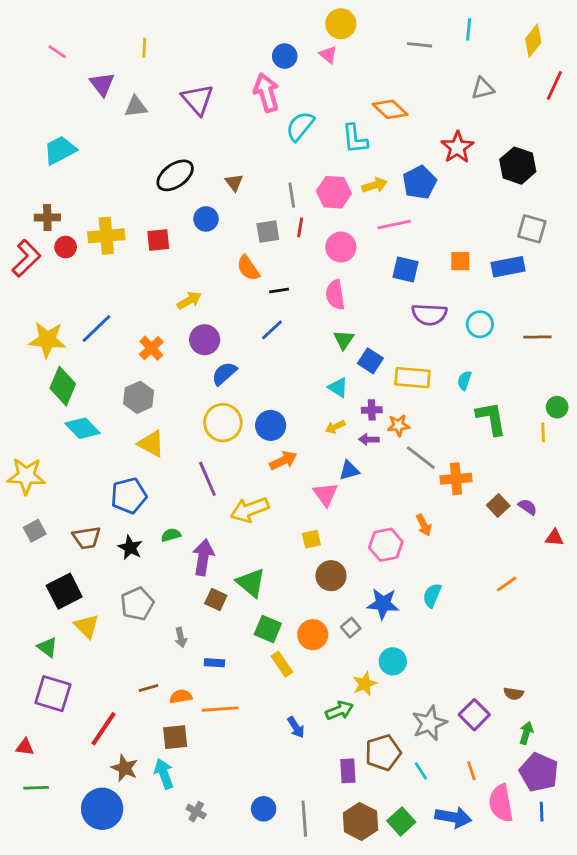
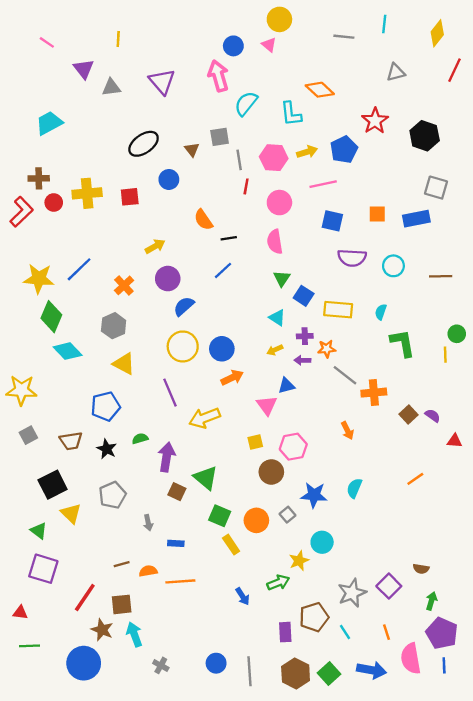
gray square: (268, 232) -> (220, 137), moved
pink hexagon: (386, 545) -> (293, 447), moved
brown square: (175, 737) -> (122, 604), moved

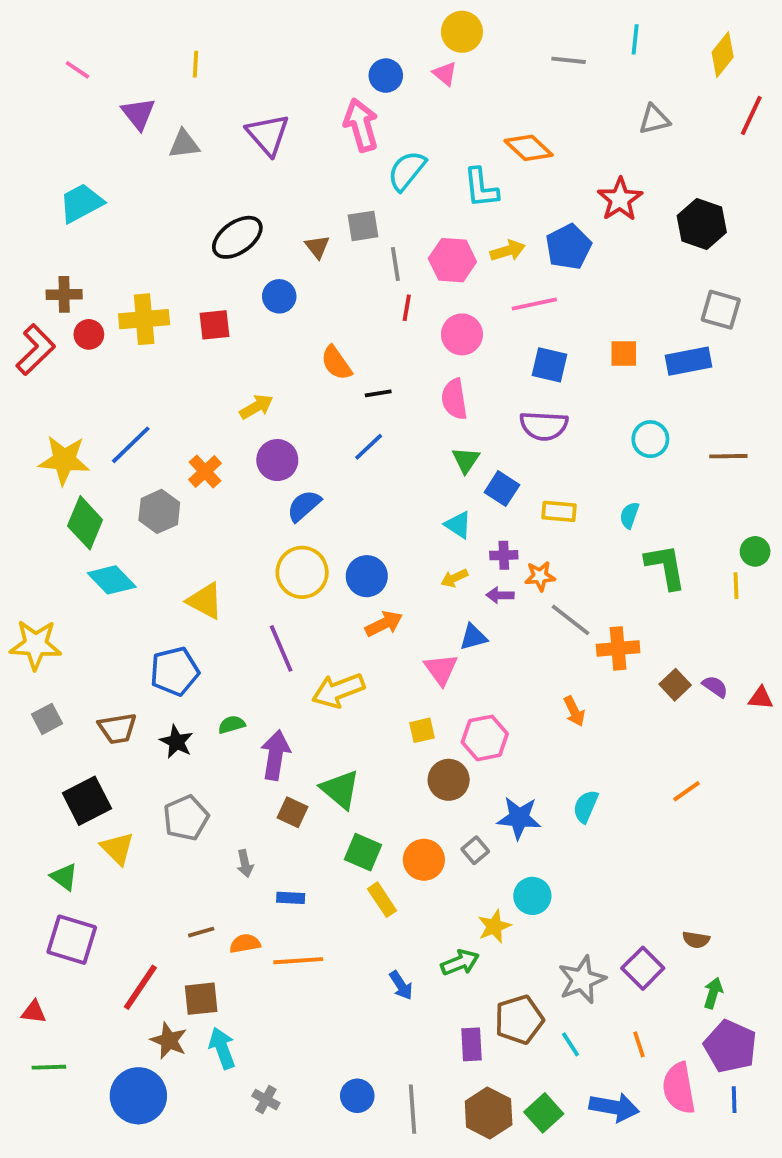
purple semicircle: (352, 258) -> (544, 426), moved
yellow rectangle: (338, 310) -> (559, 511), size x0.7
gray hexagon: (114, 326) -> (159, 511), moved
red triangle: (454, 441) -> (761, 698), moved

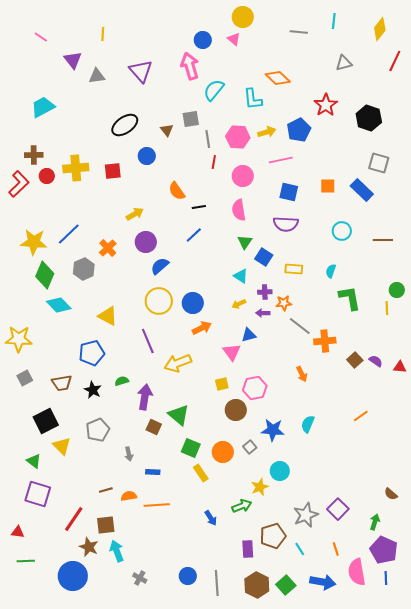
blue rectangle: (688, 361) -> (362, 190), turned 55
brown semicircle: (696, 940) -> (391, 494), moved, turned 32

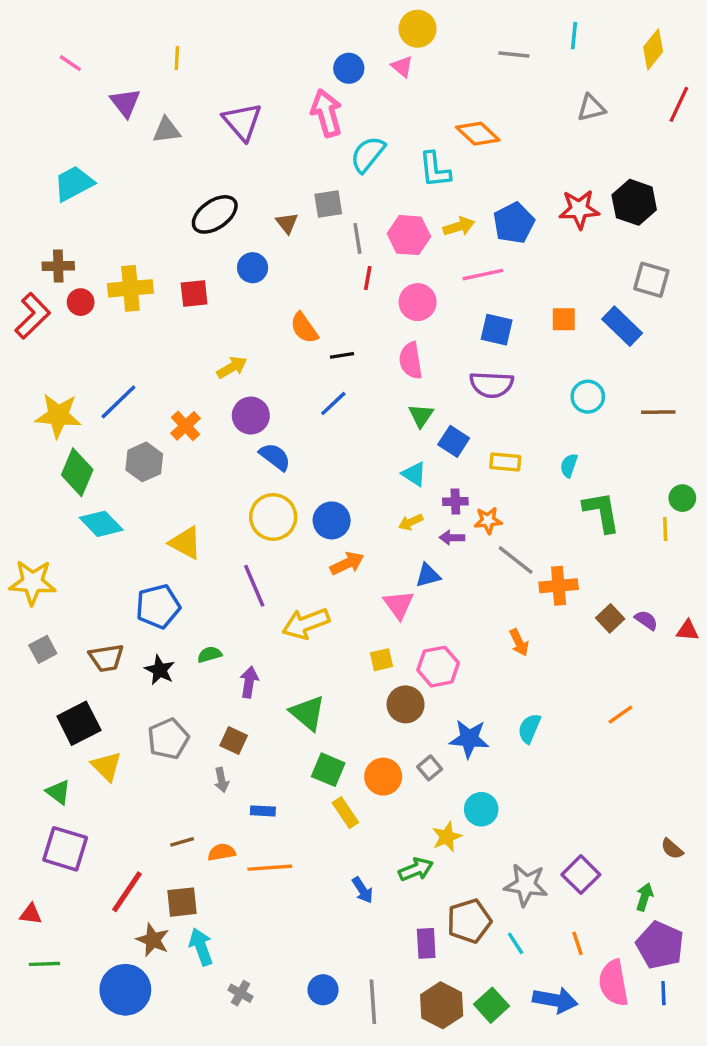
red star: (326, 105) -> (579, 209), moved, turned 30
blue semicircle: (160, 266) -> (275, 457), turned 78
purple arrow: (145, 397) -> (249, 682), size x0.7
brown square: (154, 427) -> (234, 740), moved
gray star: (306, 515) -> (526, 885), turned 30

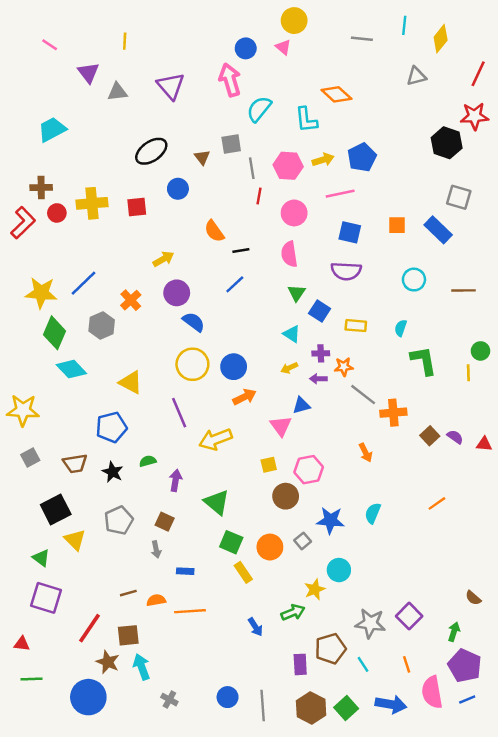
yellow diamond: (653, 49) -> (441, 39), moved
red star: (579, 209) -> (474, 116), moved
blue line: (663, 993) -> (467, 700), turned 70

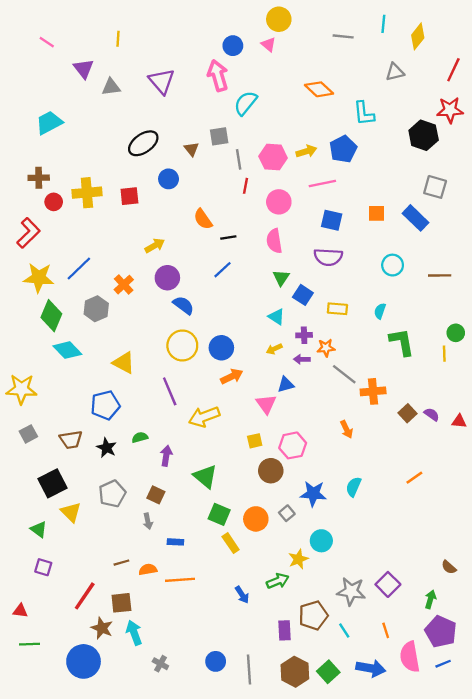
cyan L-shape: (306, 120) -> (364, 113), moved
red L-shape: (23, 223) -> (28, 233), moved
purple square: (46, 598) -> (43, 567), size x0.6

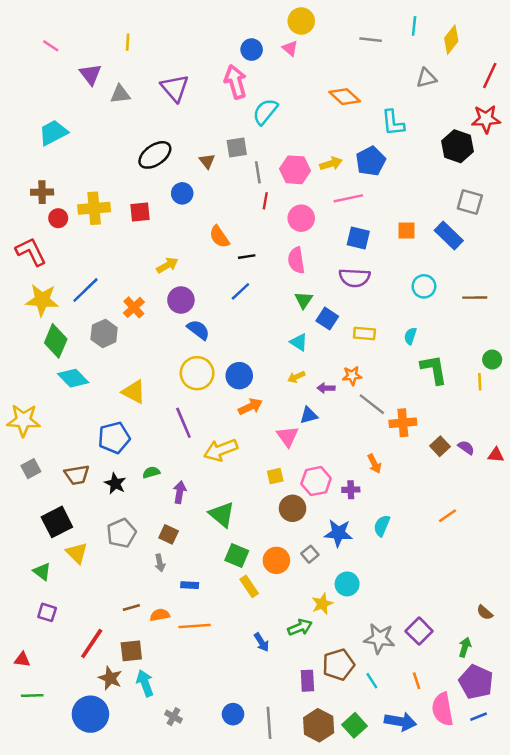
red L-shape: (28, 233) -> (31, 252), turned -72
purple cross: (304, 335) -> (351, 490), moved

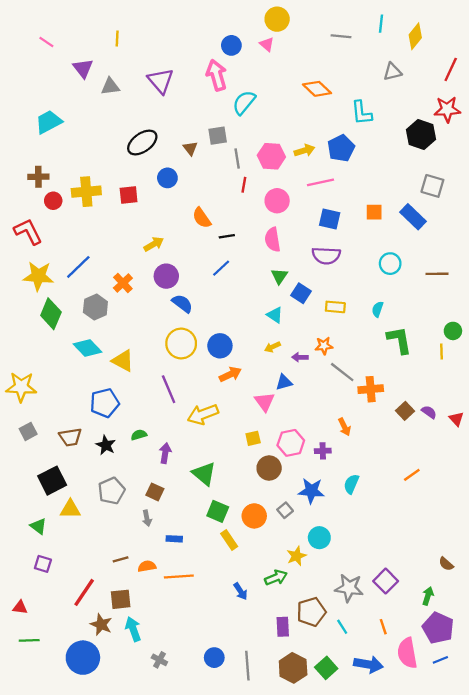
cyan diamond: (73, 378) -> (87, 348), moved
red triangle: (496, 455) -> (456, 419), turned 42
yellow triangle: (77, 553) -> (70, 509), turned -45

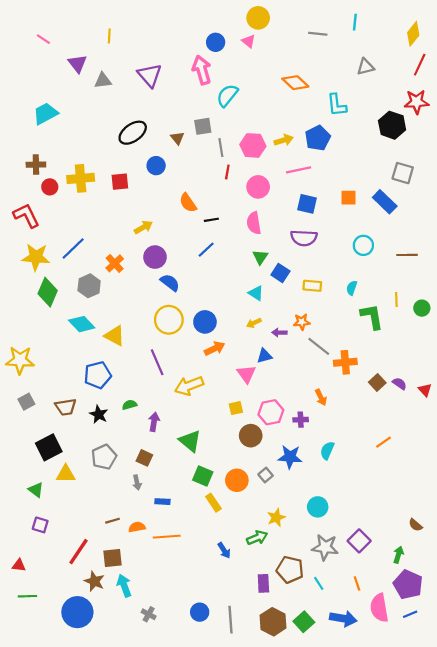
yellow diamond: (415, 36) -> (413, 34), moved
yellow line: (442, 351) -> (396, 300), moved
cyan circle: (319, 538) -> (318, 507), moved
brown pentagon: (311, 612) -> (290, 570), turned 30

